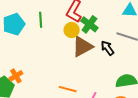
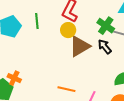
green cross: (89, 24) -> (106, 26), moved
orange cross: (16, 76) -> (14, 78), turned -32

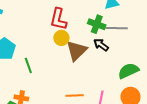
green line: (37, 21) -> (28, 65), moved

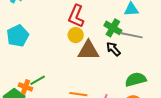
brown triangle: (77, 51) -> (88, 50), turned 35
green line: (28, 65) -> (38, 80), moved, turned 70

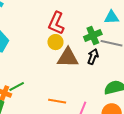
green cross: (113, 28) -> (93, 36), turned 36
black arrow: (113, 49) -> (93, 57), turned 63

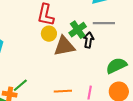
green cross: (93, 36) -> (78, 30), moved

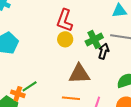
brown triangle: (64, 46) -> (79, 74), moved

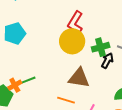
yellow circle: (65, 39) -> (72, 41), size x1.6
orange cross: (18, 94) -> (15, 85), turned 32

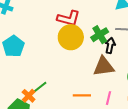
red L-shape: (75, 23) -> (68, 18), turned -90
brown triangle: (79, 78) -> (104, 66), moved

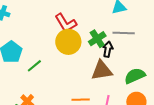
red L-shape: (68, 18) -> (66, 23), turned 45
green line: (40, 87) -> (34, 66), moved

